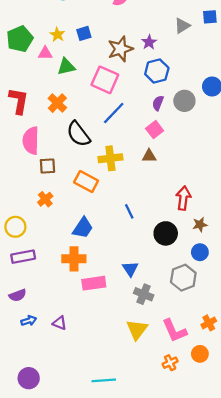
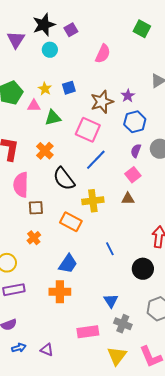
pink rectangle: (94, 283) -> (88, 332), moved

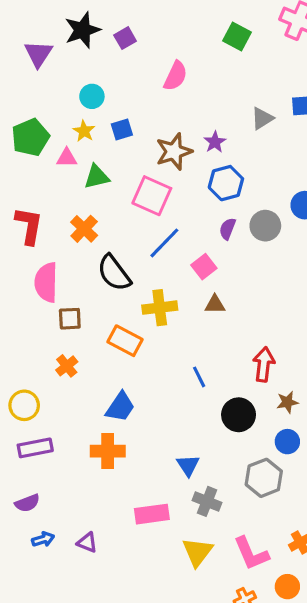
cyan circle: (50, 50) -> (92, 96), moved
pink square: (133, 175) -> (204, 267), moved
blue line: (110, 249) -> (199, 377), moved

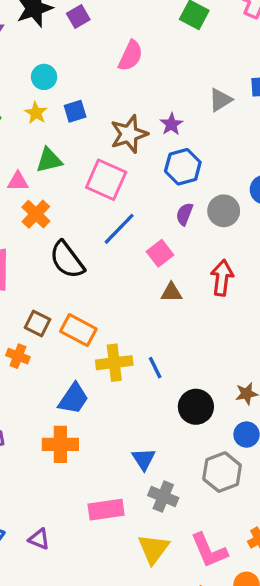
pink triangle: (67, 158) -> (18, 181), moved
yellow cross: (160, 308) -> (114, 363), moved
brown square: (70, 319) -> (38, 323), moved, turned 30
red arrow: (264, 364) -> (222, 278), moved
orange cross: (67, 366) -> (18, 356), turned -30

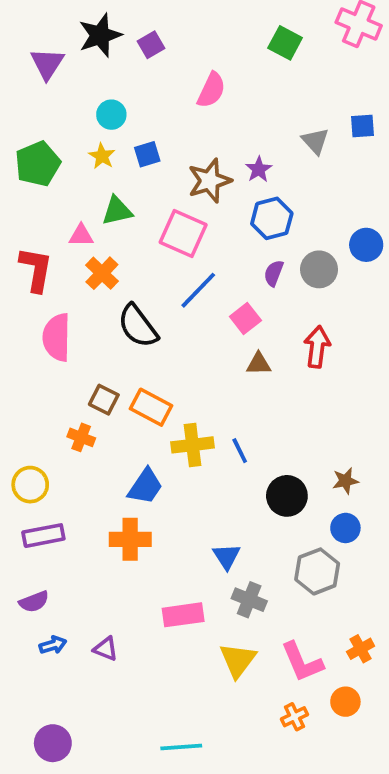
gray triangle: (220, 100) -> (315, 141), turned -40

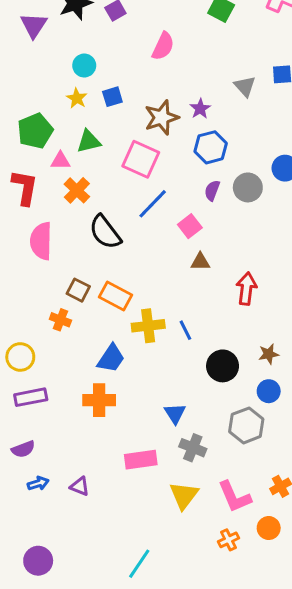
green pentagon: (38, 164) -> (35, 131), moved
red arrow: (317, 347) -> (246, 289), moved
cyan line: (181, 747) -> (139, 564), turned -52

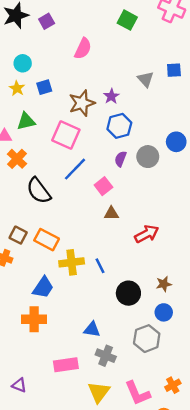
red arrow: (246, 289) -> (147, 234), turned 55
blue triangle: (175, 413) -> (92, 329), turned -48

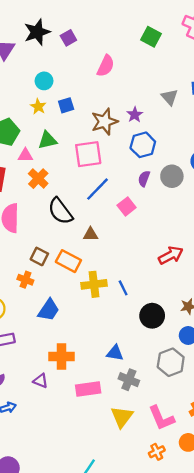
pink square: (66, 135) -> (88, 154), turned -32
brown triangle: (111, 213) -> (91, 234), moved
blue trapezoid: (43, 287) -> (49, 310), moved
orange cross: (34, 319) -> (61, 356), moved
purple triangle: (19, 385) -> (41, 381), moved

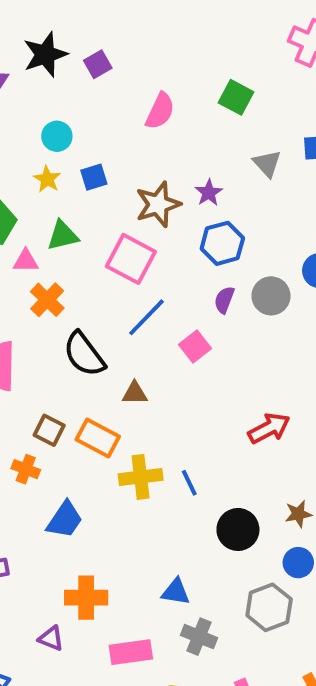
green square: (151, 37) -> (236, 97), moved
pink square: (88, 154) -> (131, 259), turned 36

